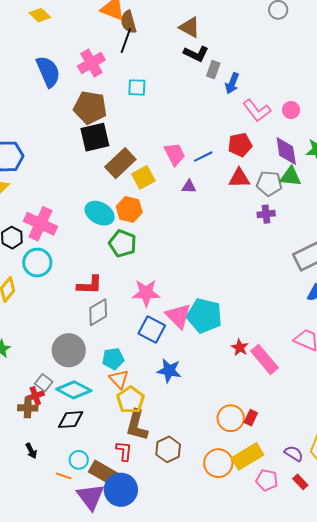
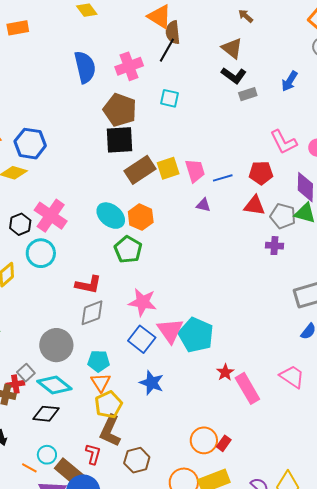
gray rectangle: (213, 70) -> (248, 94), turned 42
blue arrow: (232, 83) -> (290, 81), moved
yellow square: (143, 177) -> (168, 168), moved

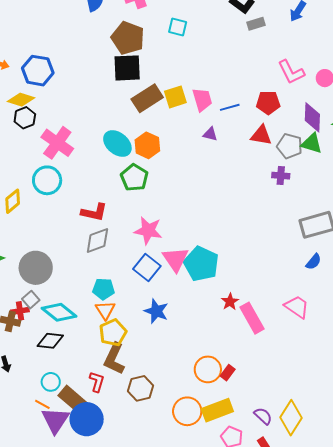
black hexagon: (20, 224) -> (25, 118), moved
gray circle: (56, 345) -> (36, 268), moved
orange line: (29, 468) -> (42, 404), moved

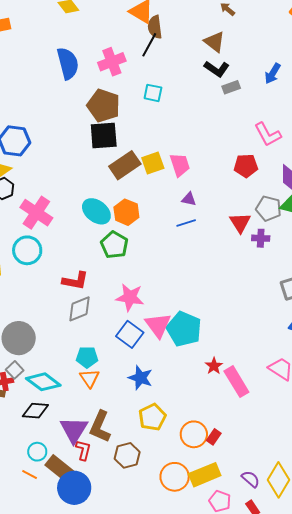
blue line: (230, 107) -> (186, 223), moved
red triangle: (261, 135) -> (240, 223), moved, turned 50
yellow pentagon: (113, 333) -> (152, 417), moved
purple triangle: (55, 420) -> (74, 430), moved

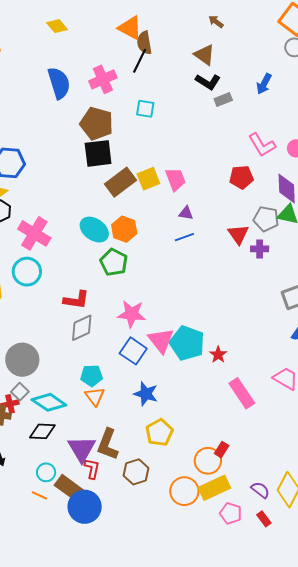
red star: (214, 366) -> (218, 355), moved
orange circle: (194, 434) -> (208, 461), moved

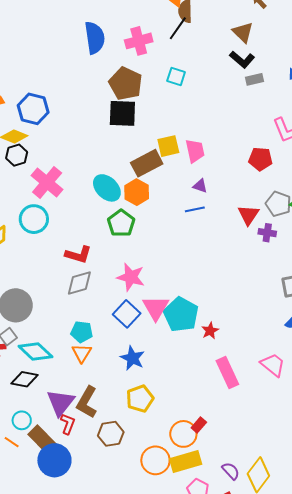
brown rectangle: (120, 182) -> (147, 163), moved

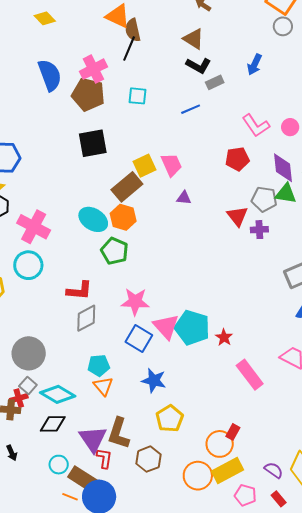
brown pentagon: (126, 84) -> (88, 94), moved
blue line: (195, 209) -> (191, 109), moved
orange line: (12, 442) -> (70, 497), moved

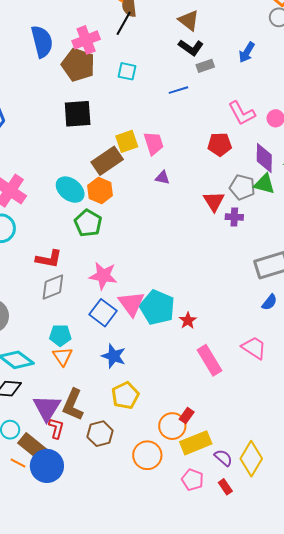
yellow rectangle: (228, 470) -> (196, 443), moved

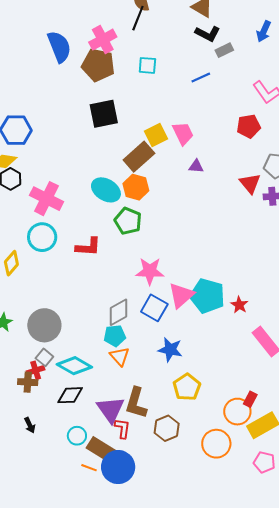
red L-shape: (49, 259) -> (88, 247), moved
gray diamond: (53, 287) -> (119, 312), moved
pink triangle: (131, 304) -> (181, 295), turned 32

